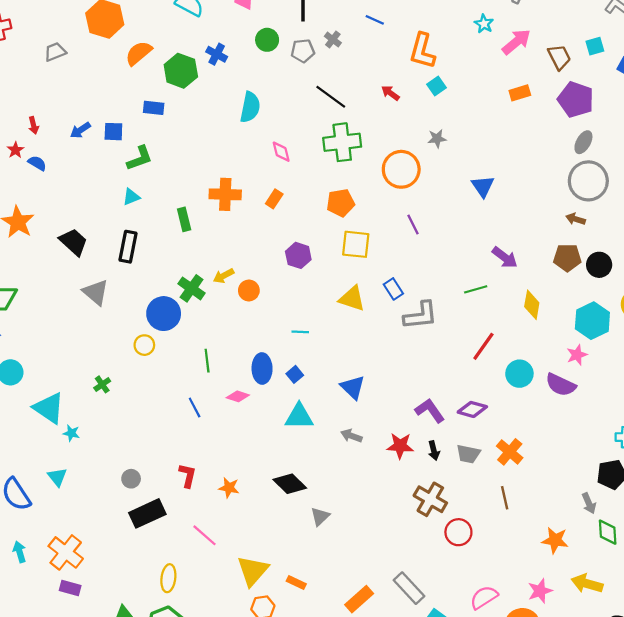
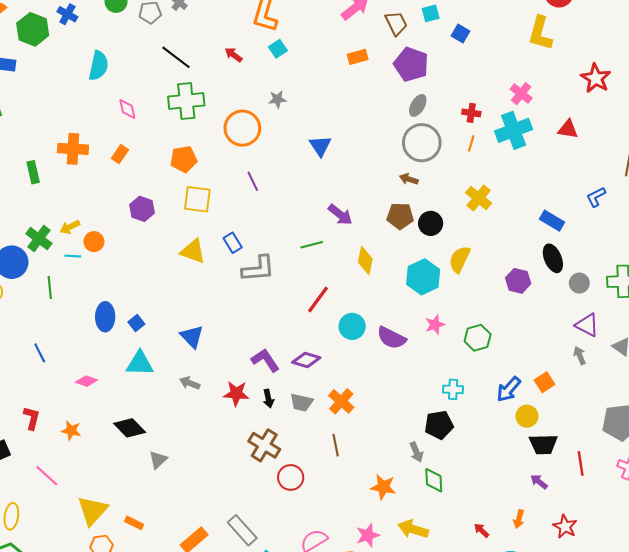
cyan line: (300, 332) -> (73, 256), moved
pink star: (577, 355) -> (435, 325), moved
green line: (207, 361) -> (50, 287), moved
pink diamond: (238, 396) -> (87, 381), moved

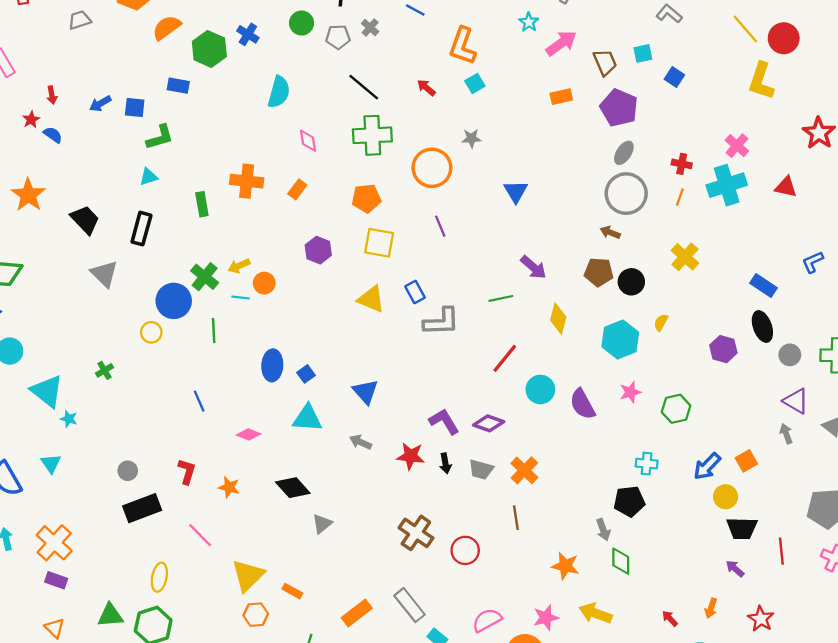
yellow semicircle: (460, 259) -> (661, 323), size x0.6
purple semicircle: (391, 338) -> (582, 404), turned 32
brown cross: (264, 445) -> (416, 533), moved

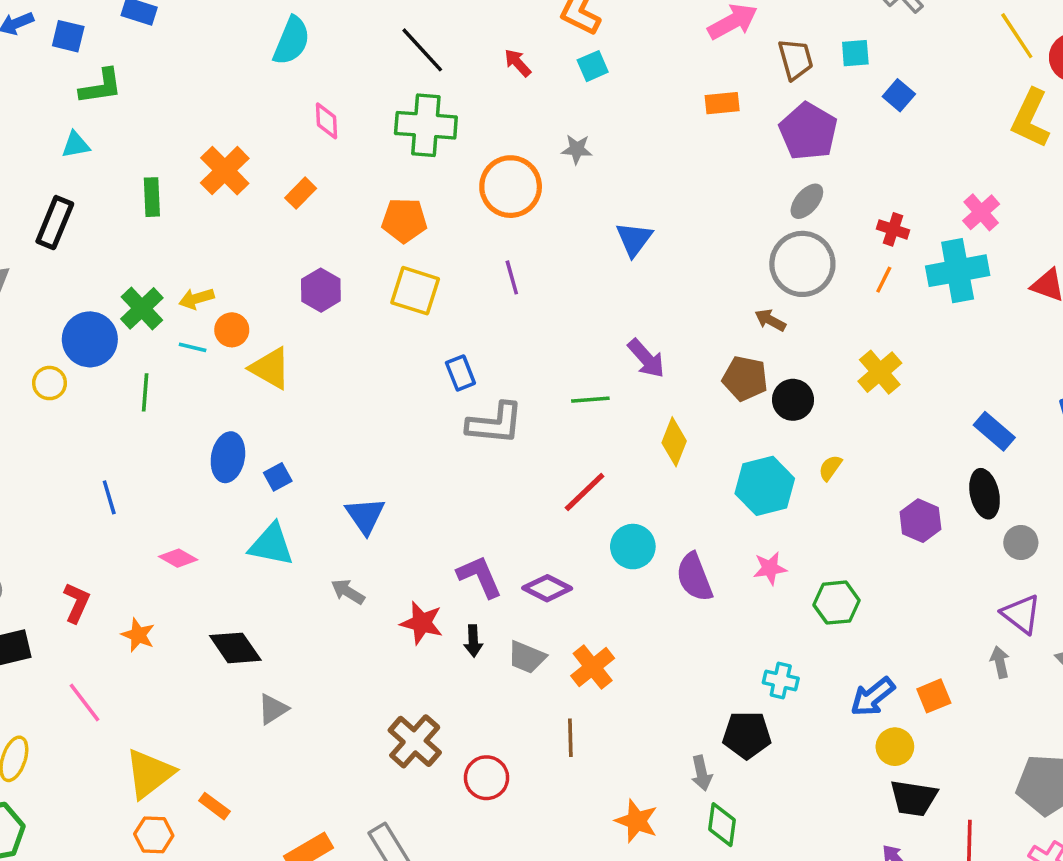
orange cross: (247, 181) -> (225, 171), turned 32
yellow triangle: (371, 299) -> (270, 368), moved

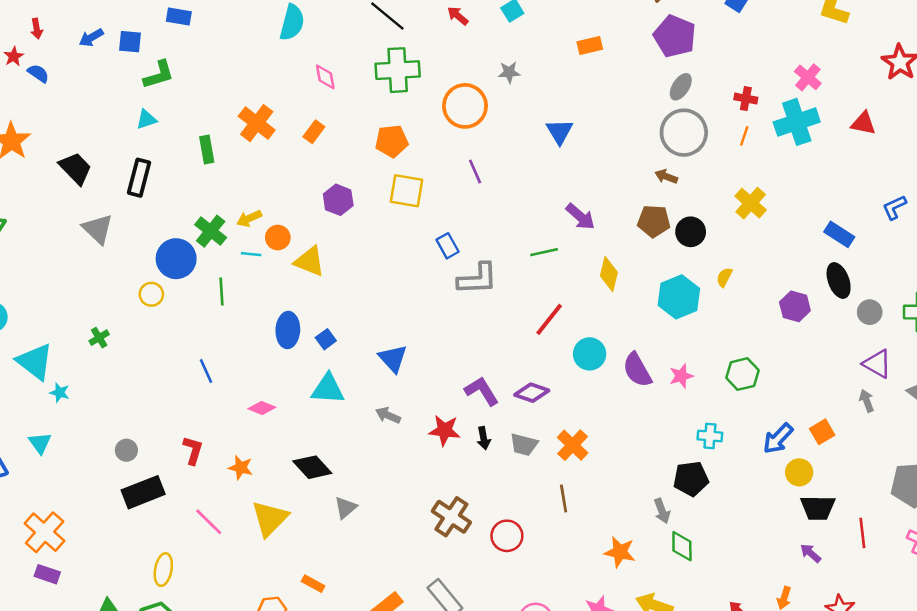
orange rectangle: (722, 103) -> (590, 45), moved
pink star: (770, 568) -> (681, 376), moved
yellow triangle: (150, 773) -> (270, 519), moved

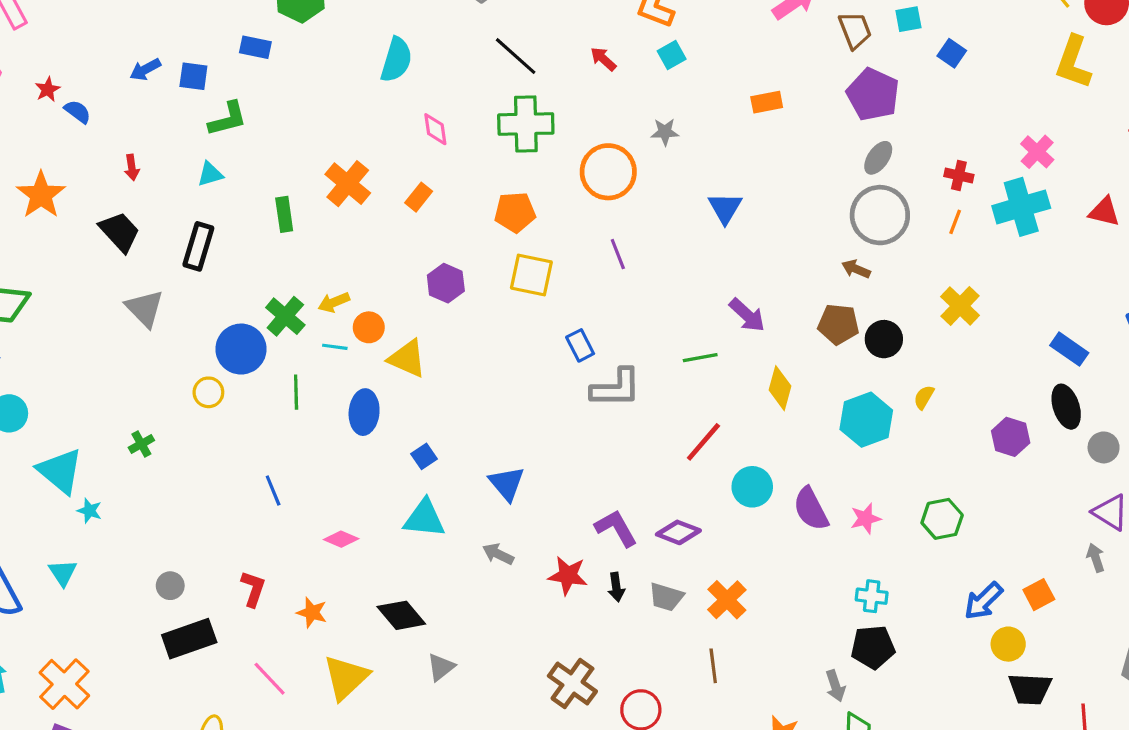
red arrow: (37, 29) -> (132, 167), moved
blue ellipse: (288, 330) -> (364, 412), moved
cyan cross: (710, 436) -> (872, 596), moved

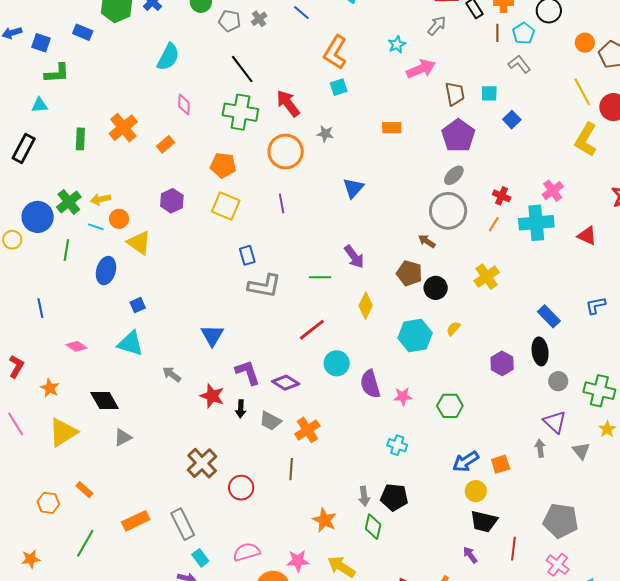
red arrow: (603, 59) -> (288, 103), moved, size x1.6
blue triangle: (507, 483) -> (212, 335), moved
black pentagon: (873, 647) -> (394, 497), moved

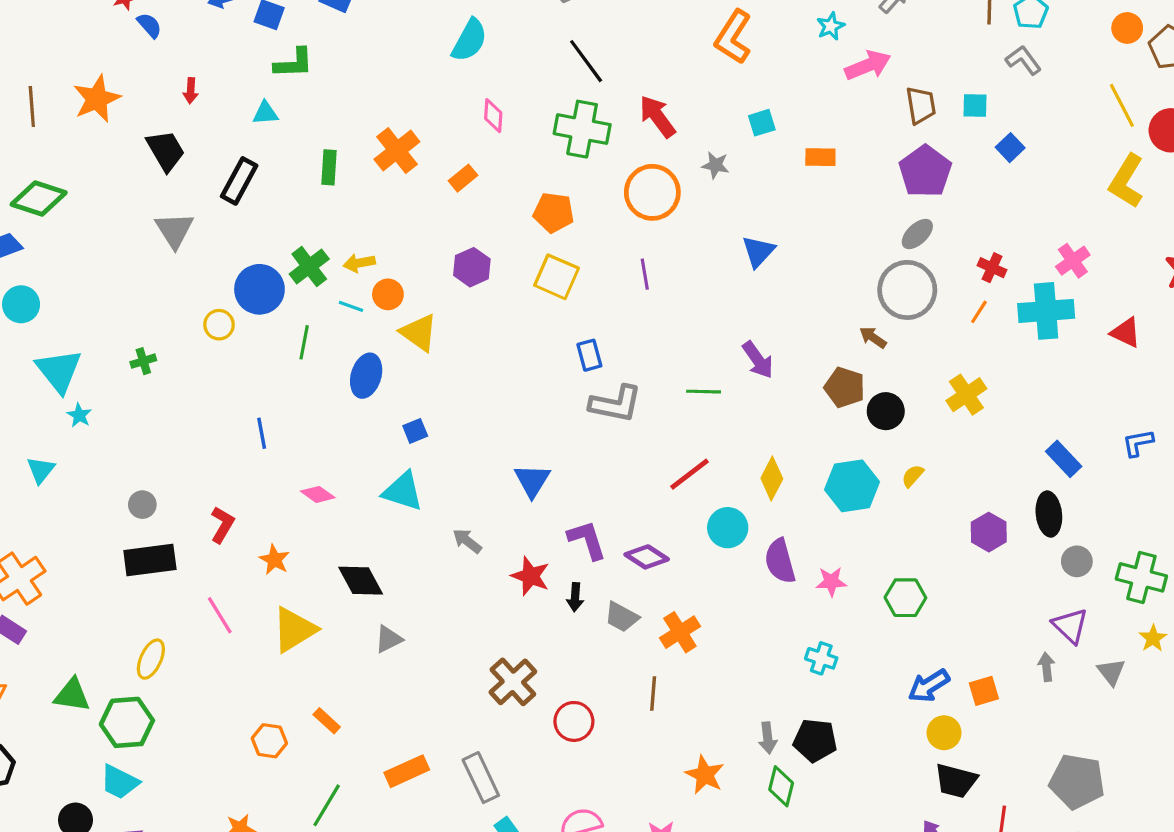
cyan square: (339, 87) -> (762, 123), moved
yellow diamond: (366, 306) -> (772, 478), moved

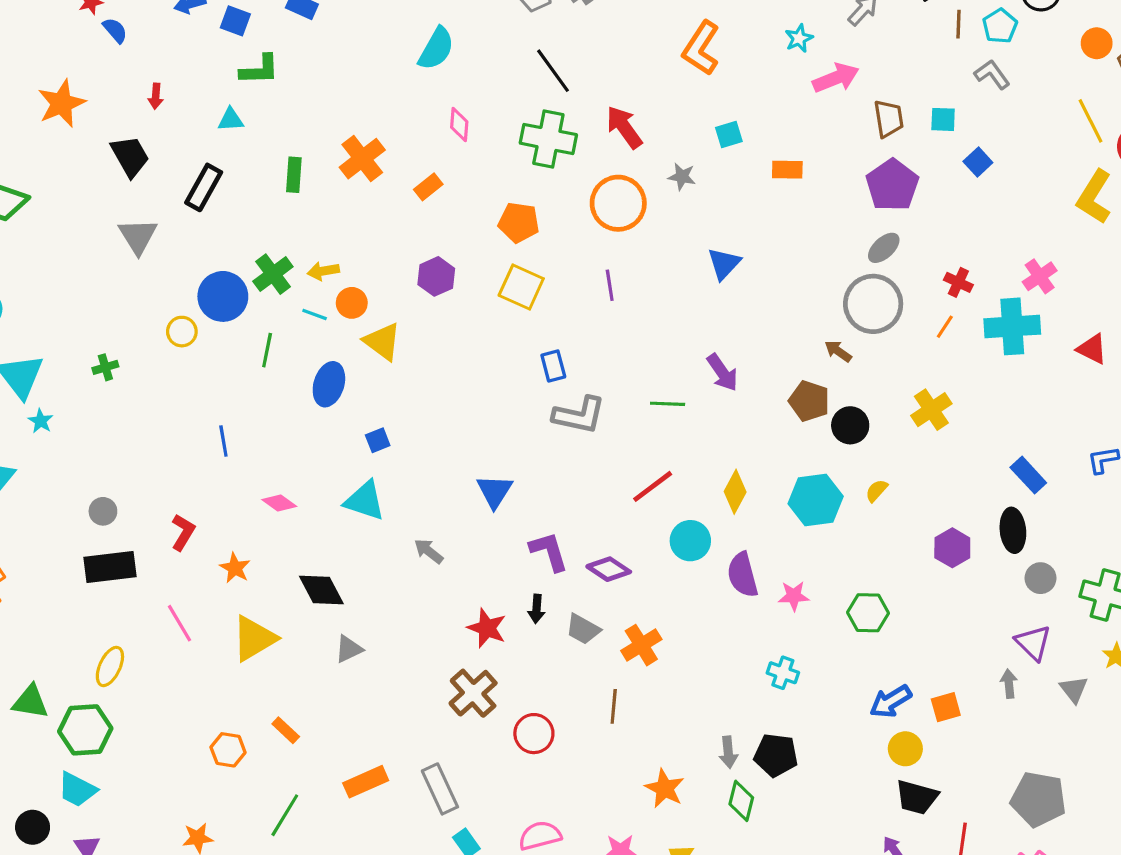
red star: (530, 576) -> (487, 628), moved

